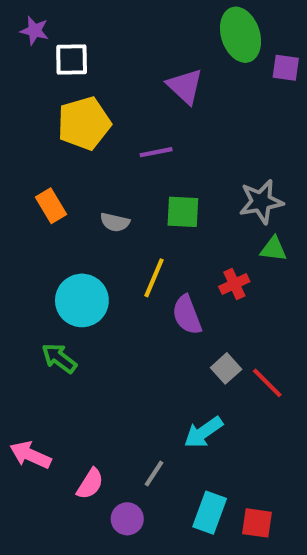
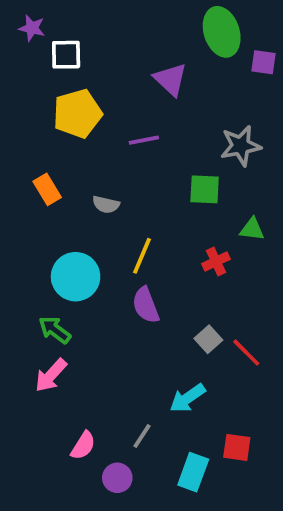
gray star: (261, 202) -> (241, 146), moved
green square: (183, 212) -> (205, 189), moved
purple semicircle: (187, 315) -> (146, 305), moved
pink arrow: (30, 455) -> (51, 375), moved, turned -72
red square: (257, 523) -> (237, 447), moved

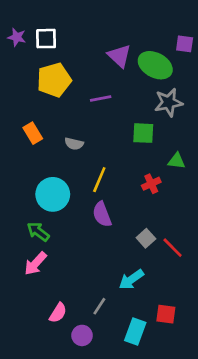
purple star: (32, 28) -> (17, 37), moved
green ellipse: (222, 32) -> (155, 65), moved, turned -44

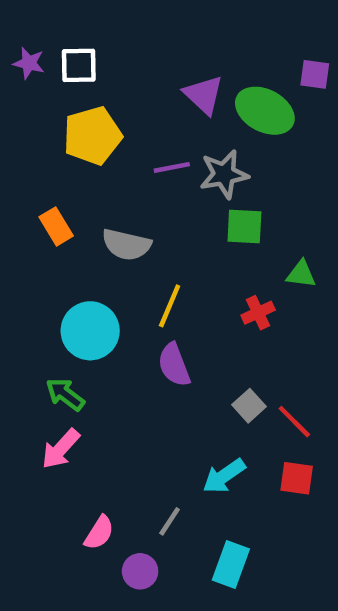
gray star: (169, 102) -> (224, 174), moved
gray semicircle: (74, 144) -> (126, 245), size x1.5
red square: (166, 314) -> (297, 478), moved

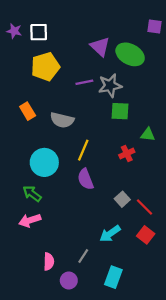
purple square: (315, 74) -> (155, 27), moved
pink arrow: (61, 449) -> (30, 220), turned 30
red square: (297, 478) -> (146, 235), turned 30
pink semicircle: (99, 533) -> (49, 262), turned -30

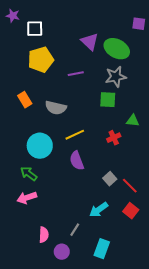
purple star: (14, 31) -> (13, 16), moved
gray star: (110, 86) -> (116, 77), moved
yellow line: (83, 150) -> (75, 135), turned 42

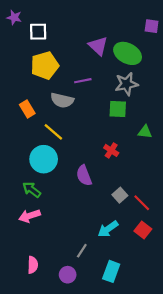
gray semicircle: (56, 108) -> (62, 100), moved
yellow line: (75, 135) -> (53, 132), moved, turned 66
red cross: (114, 138) -> (111, 150), moved, turned -32
pink semicircle: (44, 235) -> (33, 265), moved

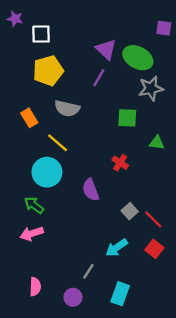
purple line: (83, 81) -> (99, 78), moved, turned -49
gray star: (126, 84) -> (151, 88), moved

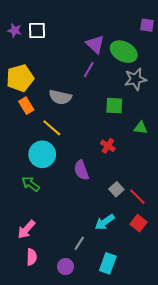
purple star: (15, 19) -> (15, 30), moved
yellow pentagon: (48, 71) -> (20, 78), moved
pink arrow: (32, 234) -> (26, 229), moved, turned -30

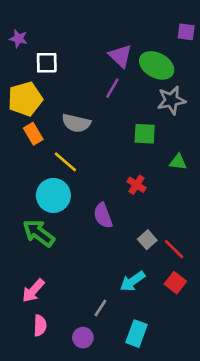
white square: (37, 30) -> (47, 63), moved
green arrow: (31, 184) -> (39, 233), size x1.4

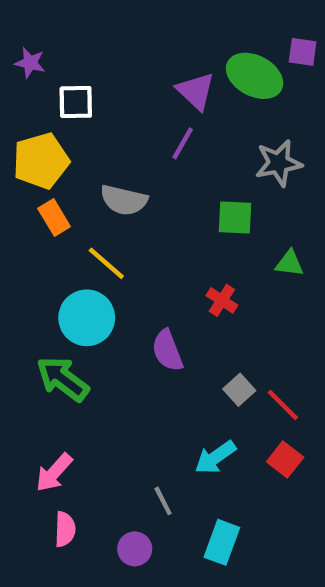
green ellipse: (157, 65) -> (255, 76), moved
gray line: (100, 308) -> (163, 501), turned -60

